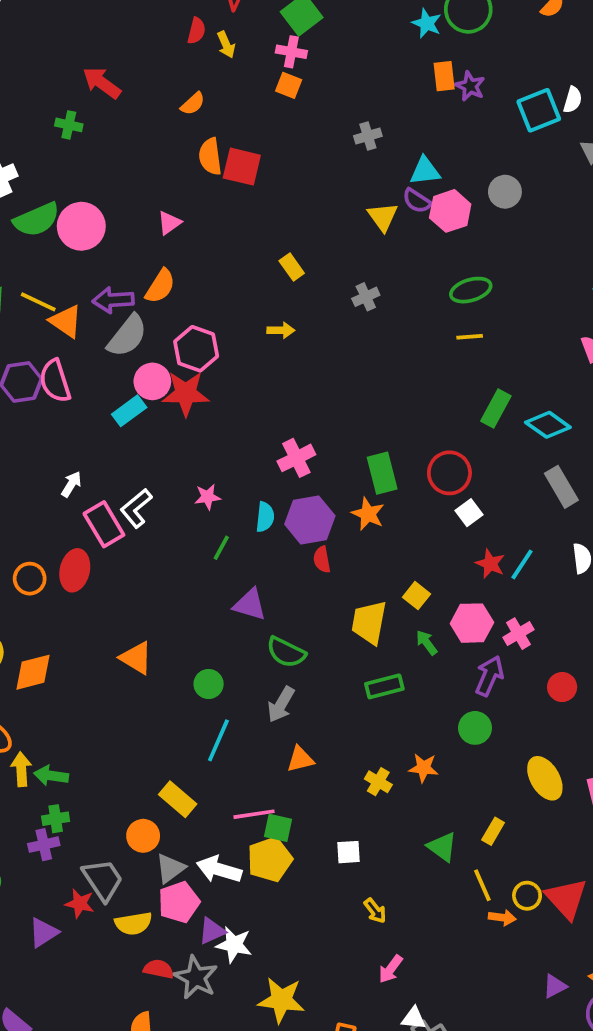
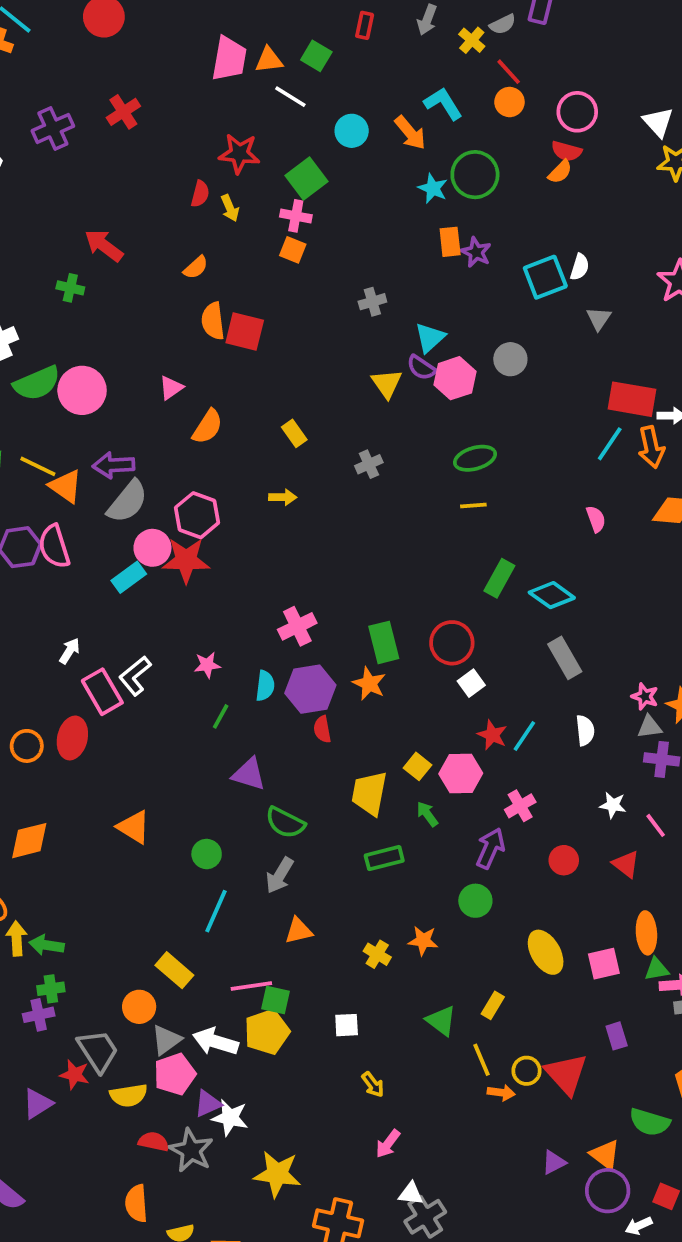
cyan triangle: (425, 171) -> (430, 338), turned -36
orange semicircle: (160, 286) -> (208, 427), moved
pink hexagon: (472, 623) -> (461, 774), moved

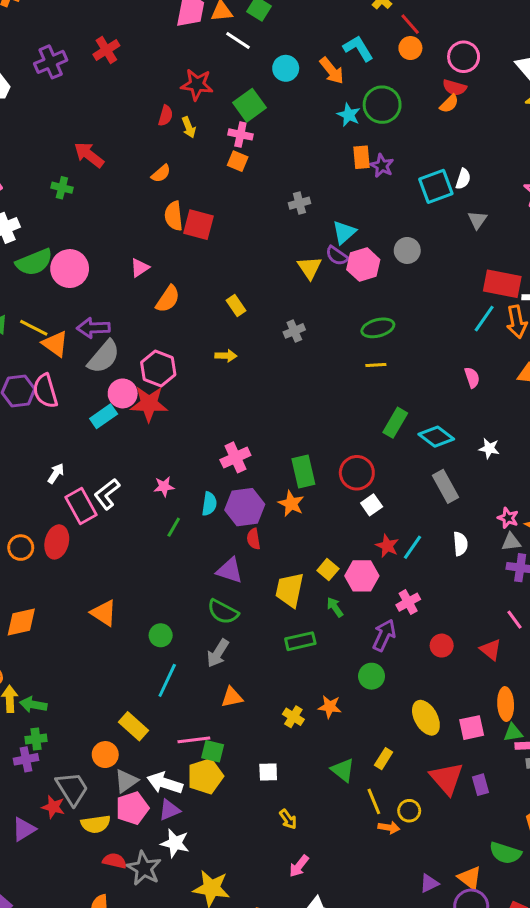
purple triangle: (249, 774) -> (230, 570), moved
white star: (613, 805) -> (489, 448), moved
red triangle: (566, 1074) -> (447, 778), moved
purple triangle: (208, 1104) -> (169, 810), moved

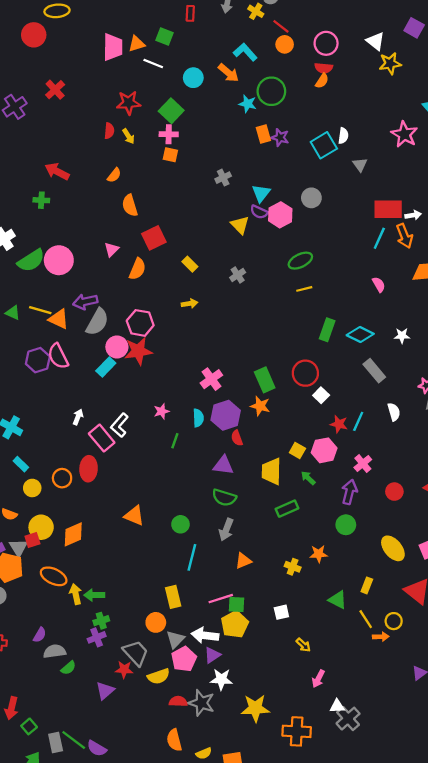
red square: (199, 225) -> (154, 238), moved, turned -30
yellow rectangle: (134, 726) -> (173, 597), turned 45

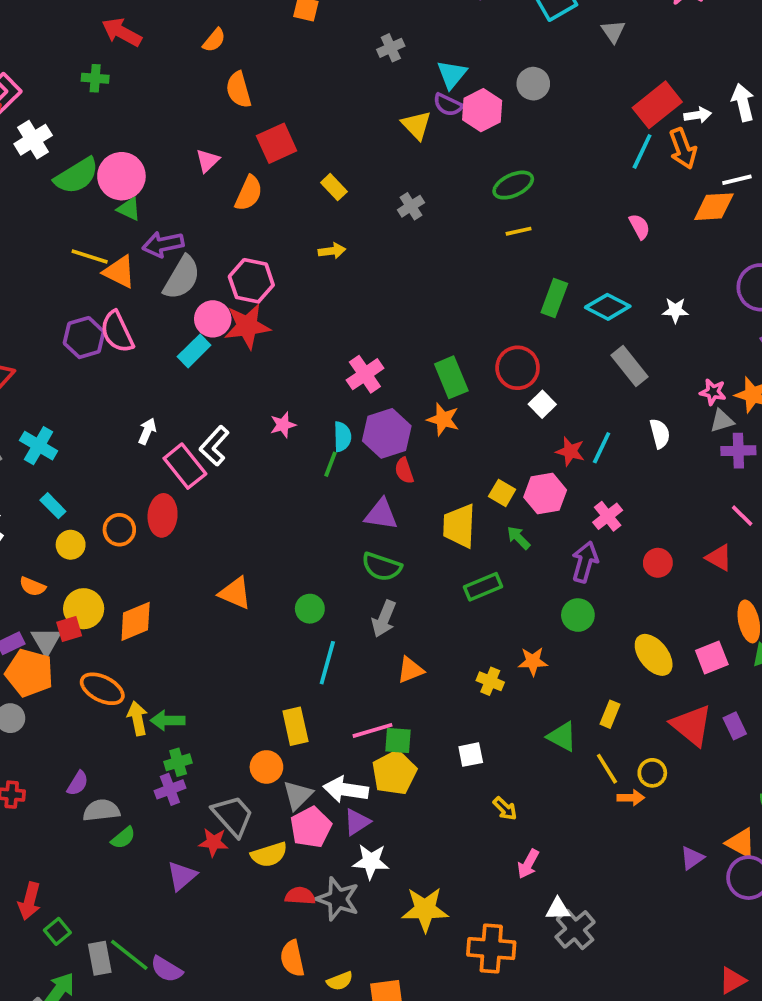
red rectangle: (388, 209) -> (657, 105), turned -40
green triangle: (13, 313) -> (129, 209), moved
green line: (175, 441) -> (331, 464), moved

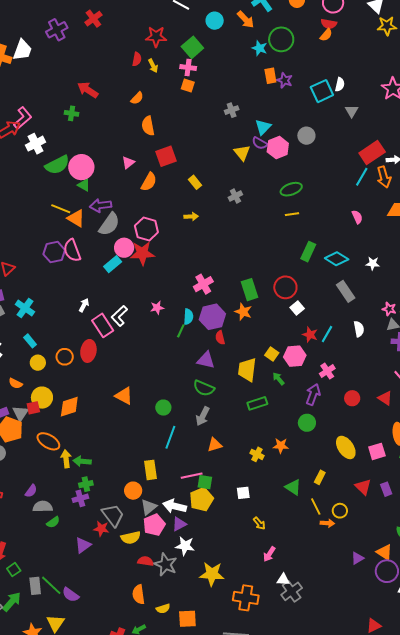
red triangle: (692, 725) -> (363, 487), size x0.7

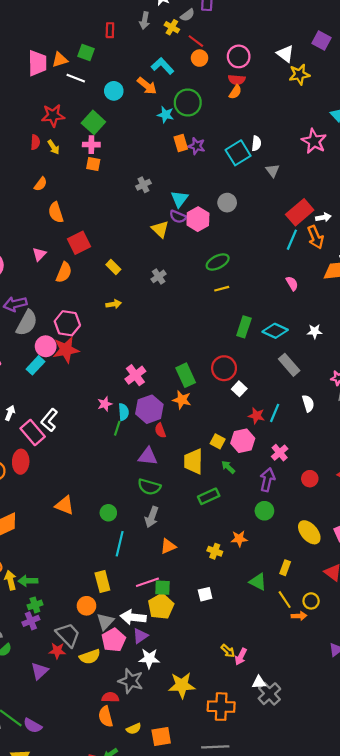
pink star: (157, 308) -> (105, 404), moved
yellow arrow: (259, 523) -> (228, 651), moved
red semicircle: (145, 561) -> (110, 697), moved

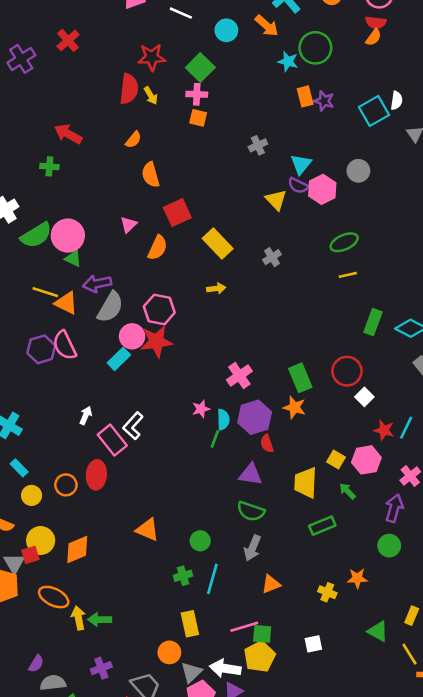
red semicircle: (35, 142) -> (129, 89), size x1.6
yellow rectangle: (113, 267) -> (218, 244), size x1.6
green cross: (35, 605) -> (183, 576), moved

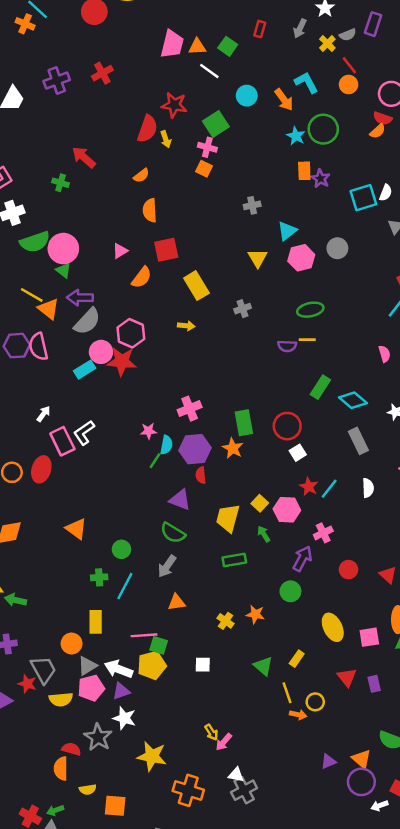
purple semicircle: (298, 186) -> (287, 346), moved, turned -36

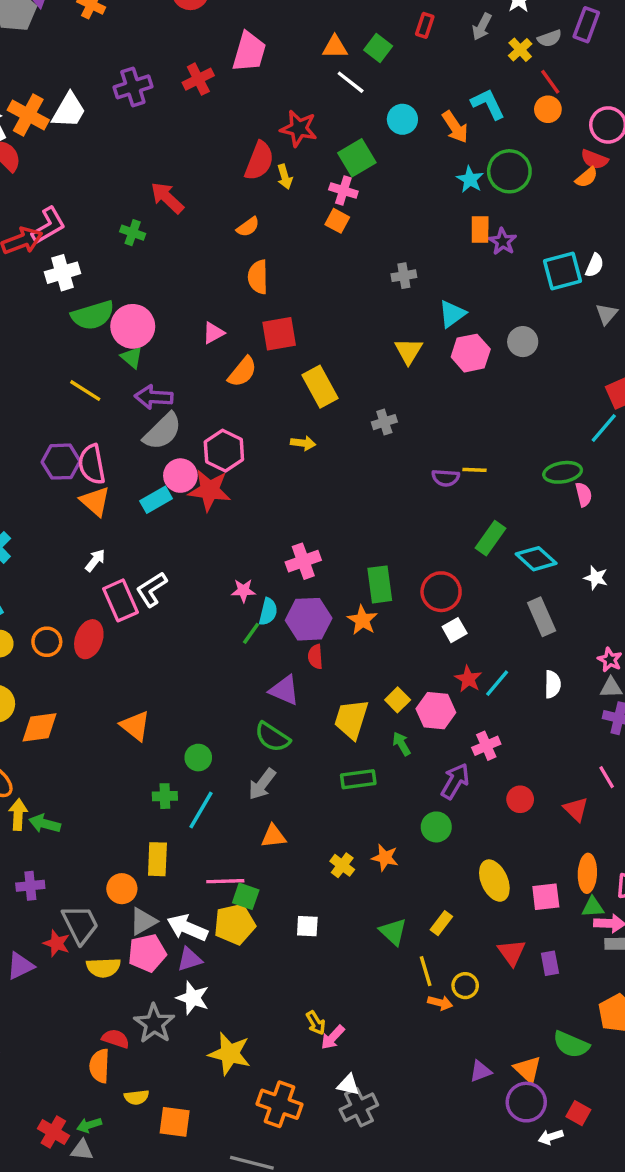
pink trapezoid: (172, 44) -> (249, 52), moved
orange triangle: (49, 309) -> (95, 501), moved
green ellipse: (310, 310) -> (563, 472), moved

